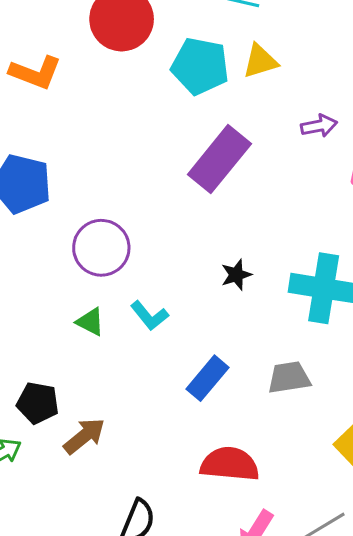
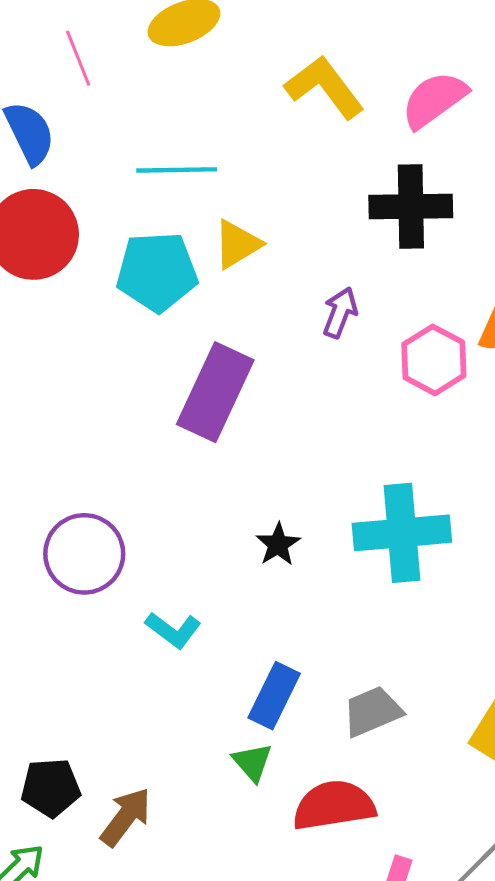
purple arrow: (319, 126) -> (340, 313), turned -44
green triangle: (90, 322) -> (252, 762), moved, turned 36
gray trapezoid: (289, 377) -> (372, 711), moved

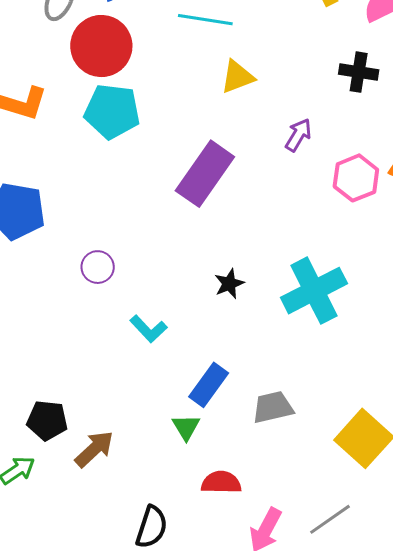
black cross: (411, 206) -> (359, 72), size x0.7
cyan pentagon: (157, 272) -> (112, 111), moved
cyan cross: (402, 533) -> (314, 291), turned -32
purple circle: (84, 554) -> (98, 267), size x0.6
red semicircle: (334, 805) -> (221, 482), moved, size x0.7

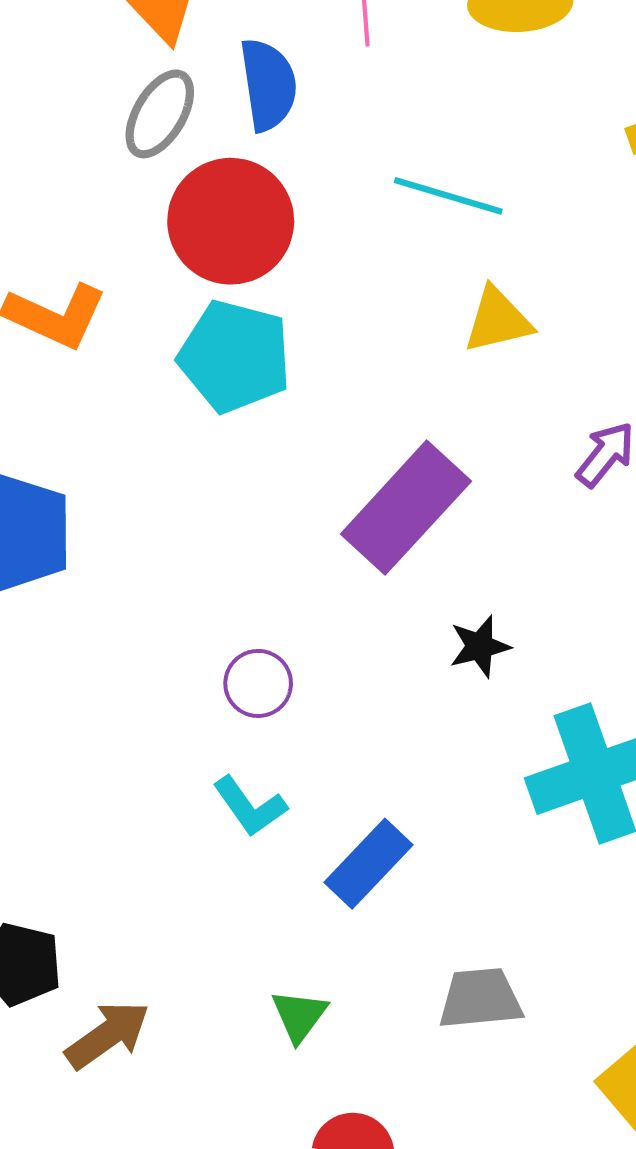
purple circle: (98, 267) -> (258, 683), moved
black star: (229, 284) -> (480, 646), moved
blue rectangle: (209, 385) -> (368, 864), moved

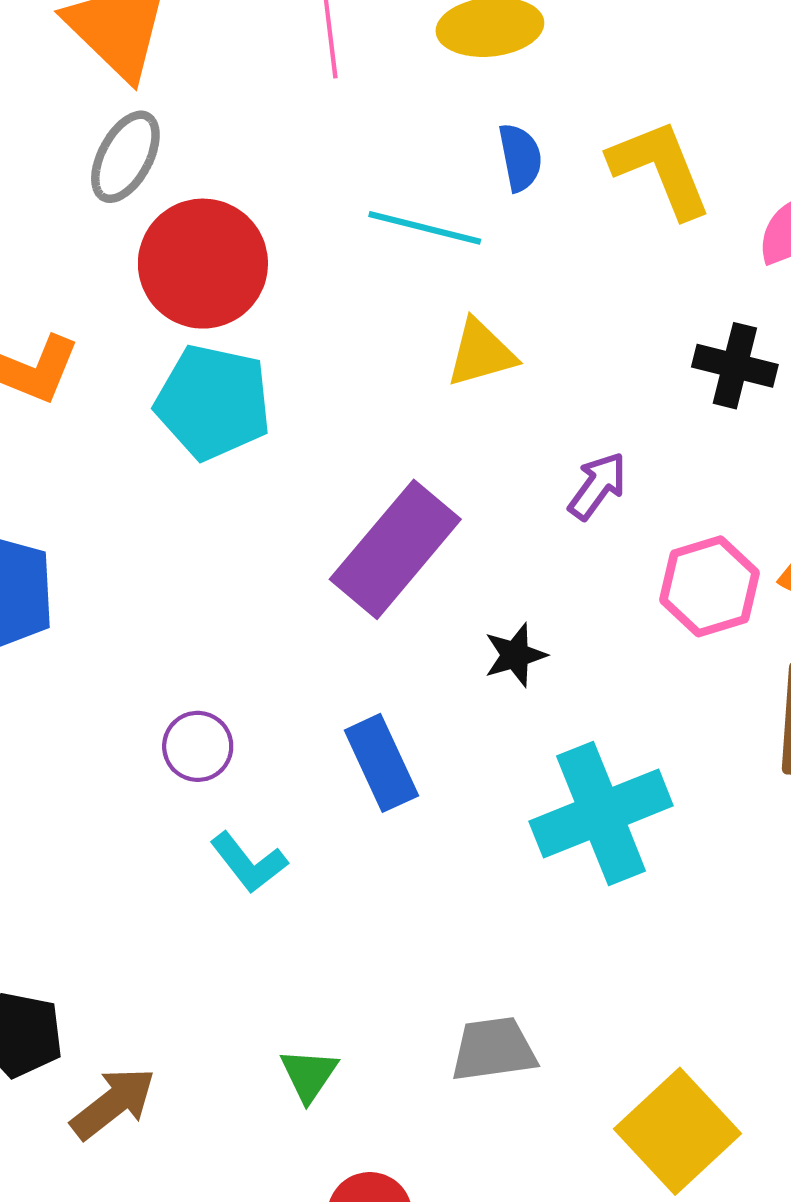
blue semicircle: (268, 85) -> (520, 157), moved, size x0.7
black star: (480, 646) -> (515, 655), moved
purple circle: (258, 683) -> (198, 746), moved
blue rectangle: (368, 864) -> (381, 763), moved, turned -66

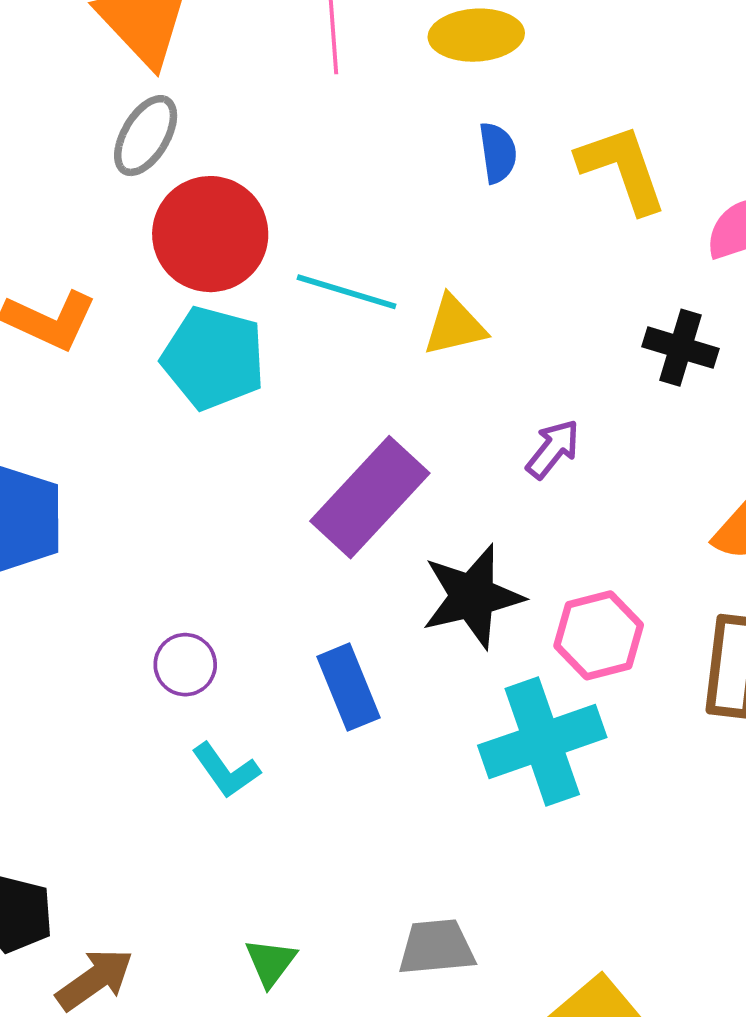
cyan line: (425, 228) -> (346, 292), moved
pink hexagon: (710, 586) -> (599, 635), moved
black star: (515, 655) -> (472, 596), size x1.8

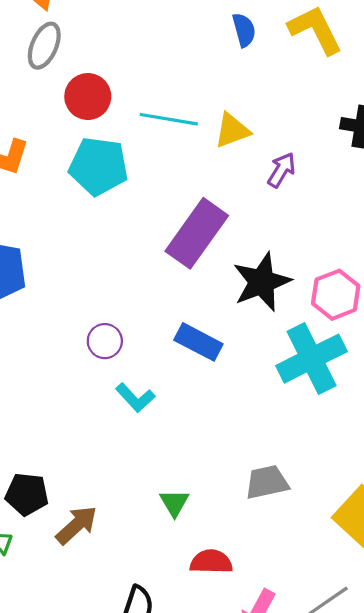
red circle: (210, 234) -> (88, 97), size x0.7
purple arrow: (553, 449) -> (282, 170), moved
blue rectangle: (348, 687) -> (198, 342), turned -33

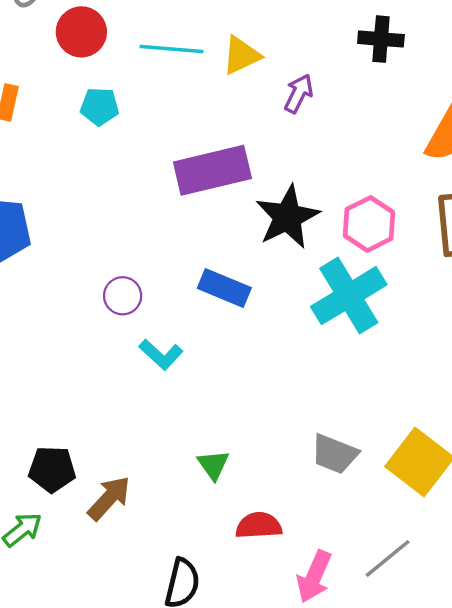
cyan pentagon: (99, 166) -> (100, 107), size x0.6
purple rectangle: (197, 233) -> (212, 170), turned 46
gray trapezoid: (267, 482) -> (335, 454), moved, turned -141

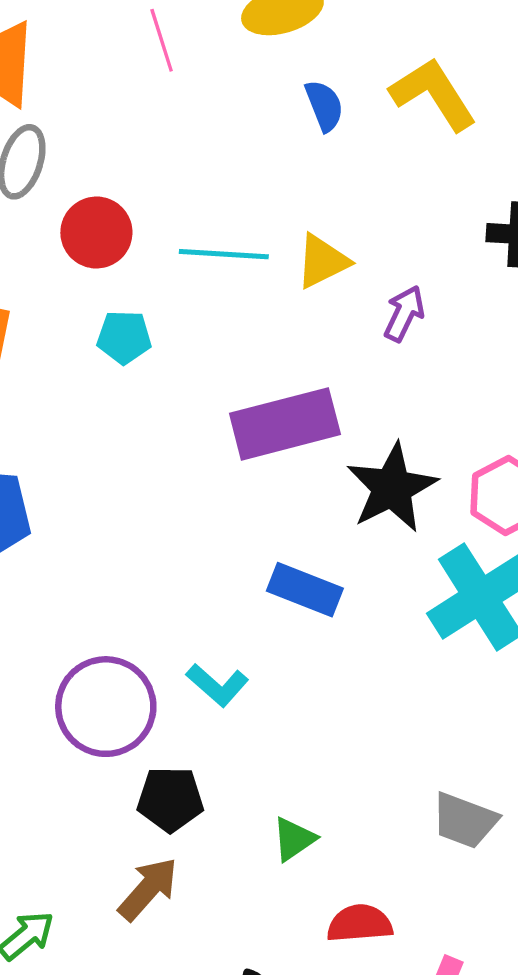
purple circle: (123, 296) -> (106, 707), moved, size x1.8
green triangle: (213, 465) -> (294, 839), turned 32
black pentagon: (52, 469) -> (170, 799), moved

